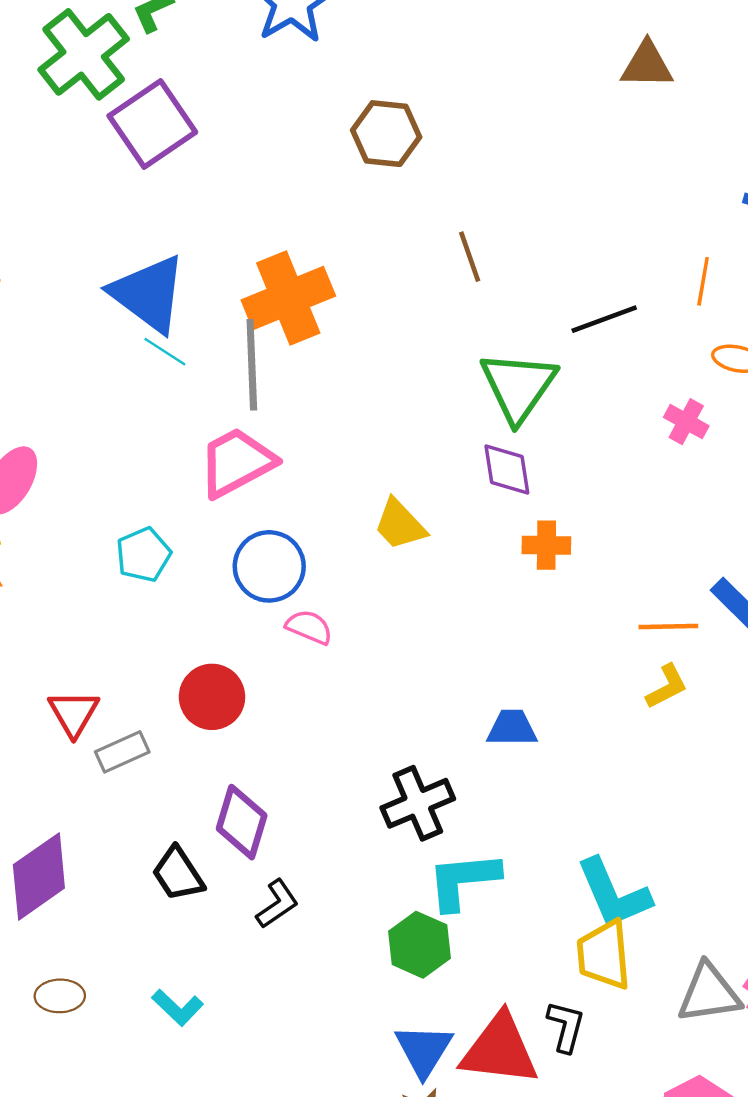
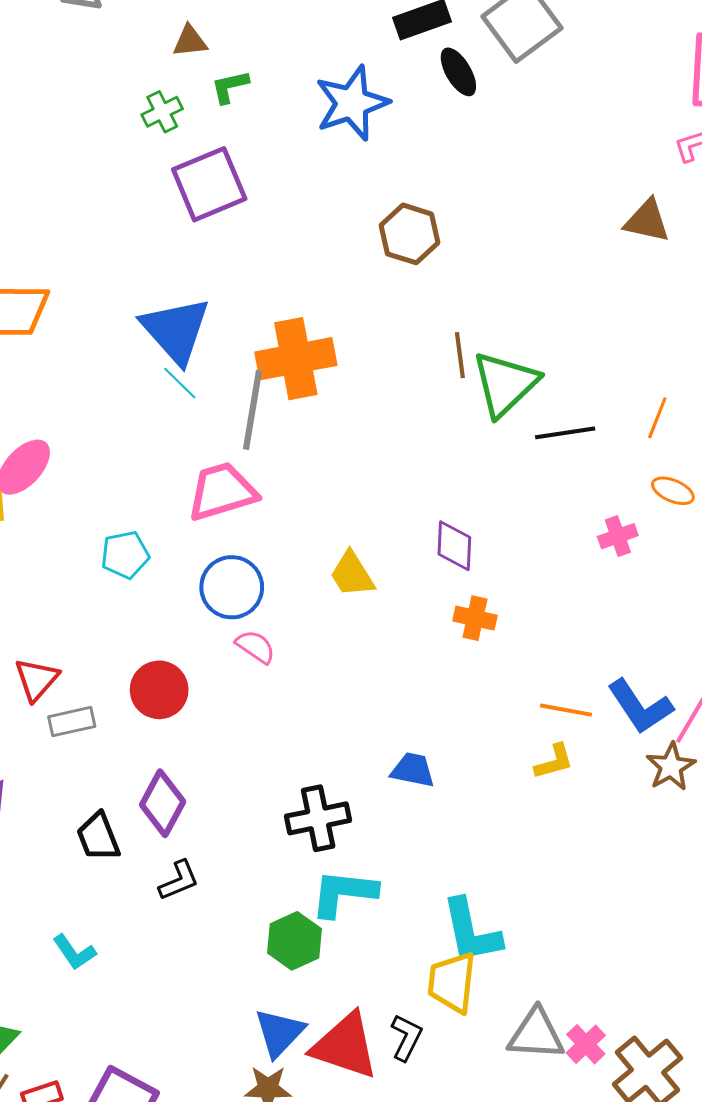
green cross: (84, 54) -> (162, 112), size x0.5
green triangle: (518, 386) -> (505, 384), moved
pink cross: (686, 422) -> (618, 536), turned 30

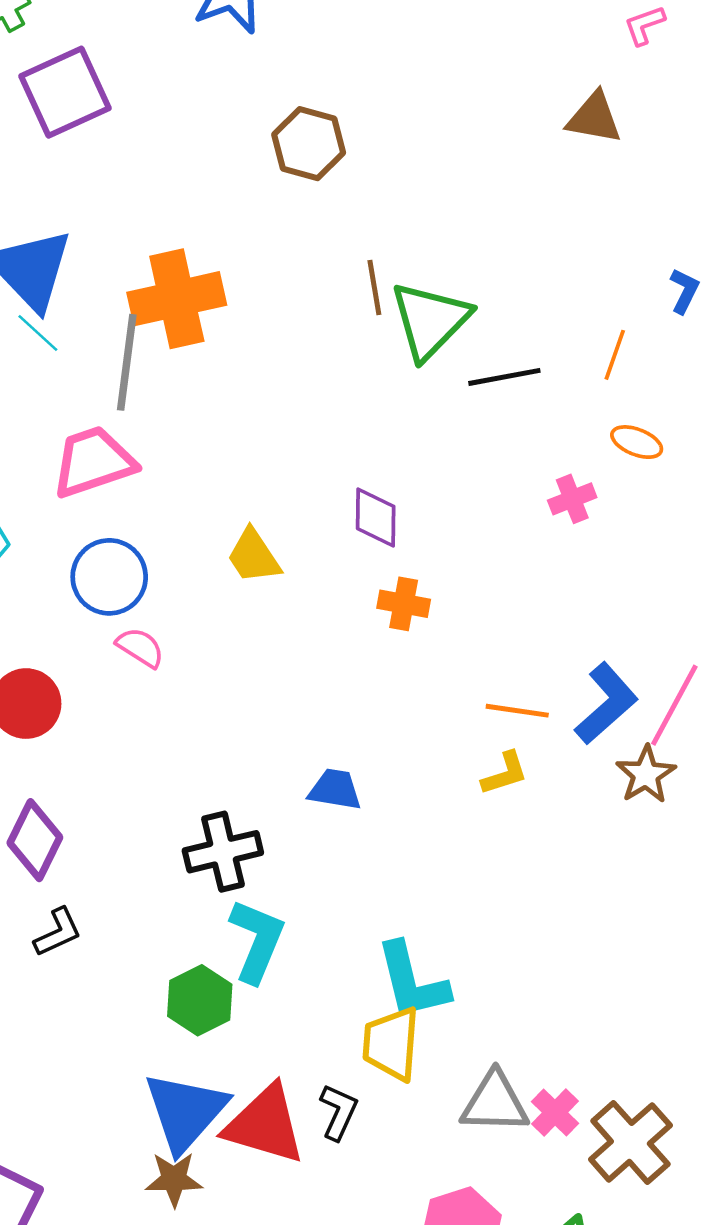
blue L-shape: (640, 707) -> (606, 704), turned -96
cyan L-shape: (344, 893) -> (257, 941), turned 108
blue triangle: (279, 1033) -> (185, 1112), size x1.4

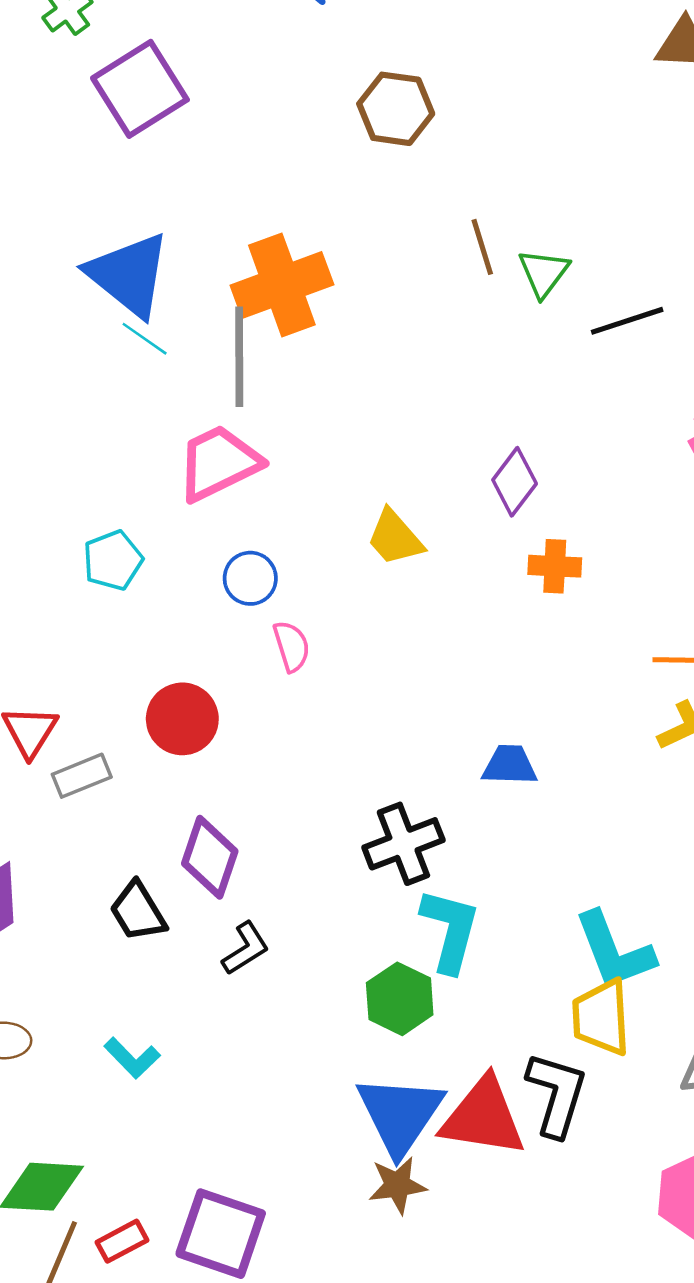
green triangle: (430, 320) -> (544, 273), size x0.6
purple diamond: (376, 517) -> (515, 482), turned 44
blue circle: (109, 577) -> (250, 578), size x0.7
pink semicircle: (140, 647) -> (292, 646), turned 48
black L-shape: (339, 1112) -> (557, 1094), size x1.5

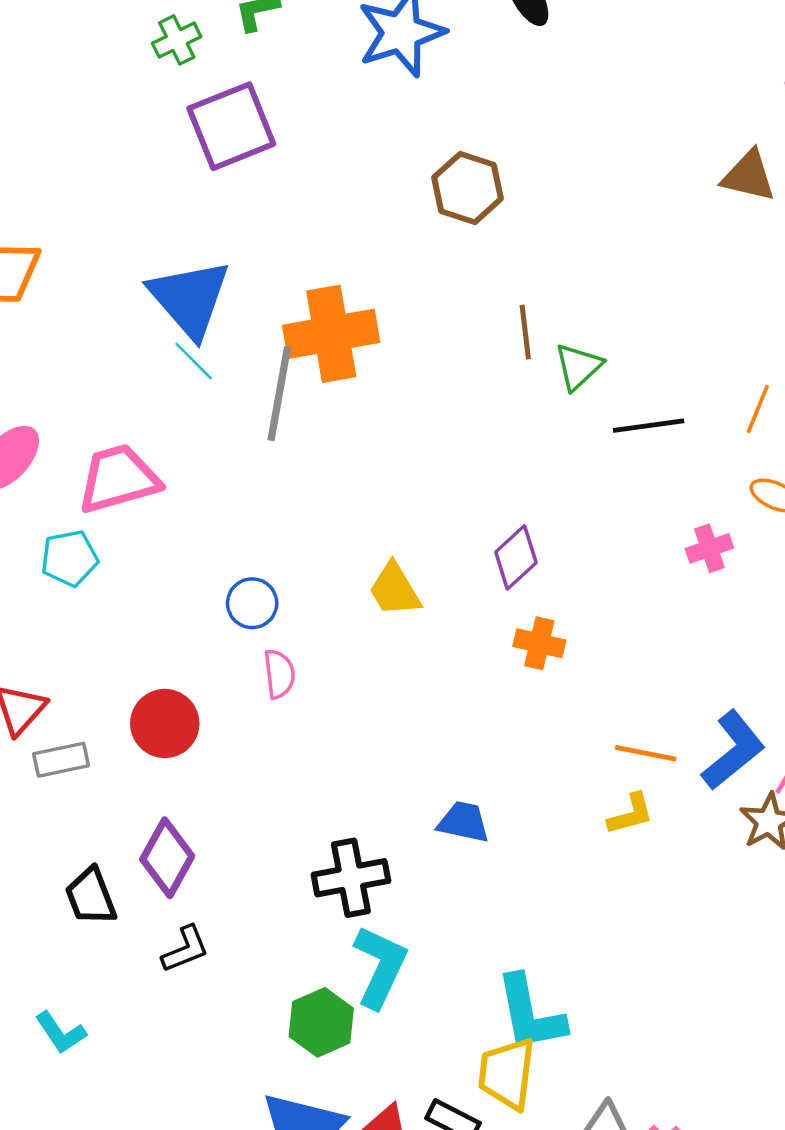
pink trapezoid: (219, 463) -> (118, 479), moved
cyan pentagon: (113, 560) -> (69, 558), moved

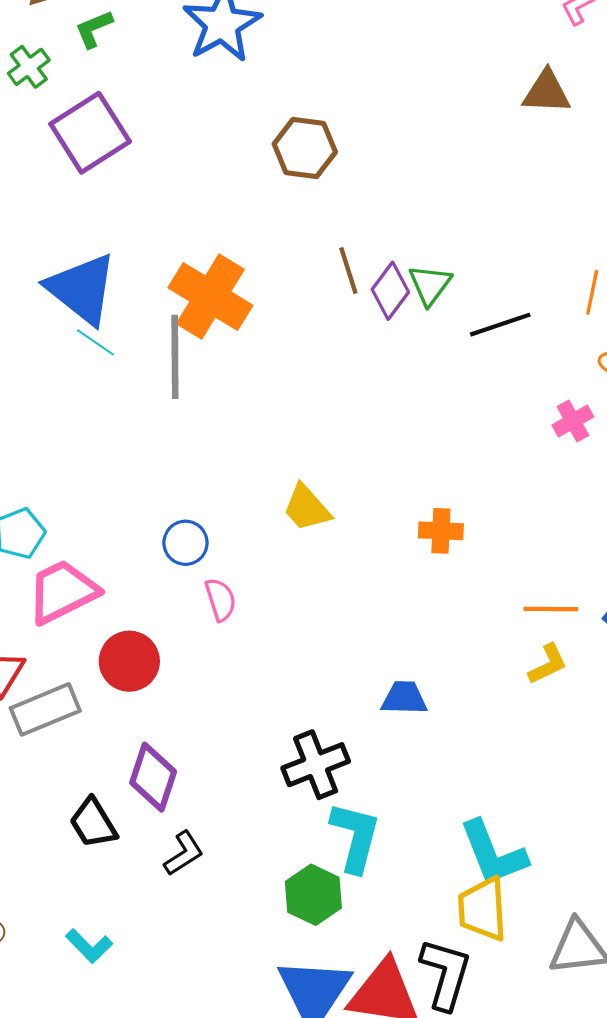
brown line: (525, 332) -> (348, 271), moved
orange cross: (331, 334) -> (210, 296), turned -38
pink trapezoid: (118, 479) -> (62, 592), moved
purple diamond: (516, 557) -> (390, 291), moved
gray rectangle: (61, 760) -> (45, 709), size x1.4

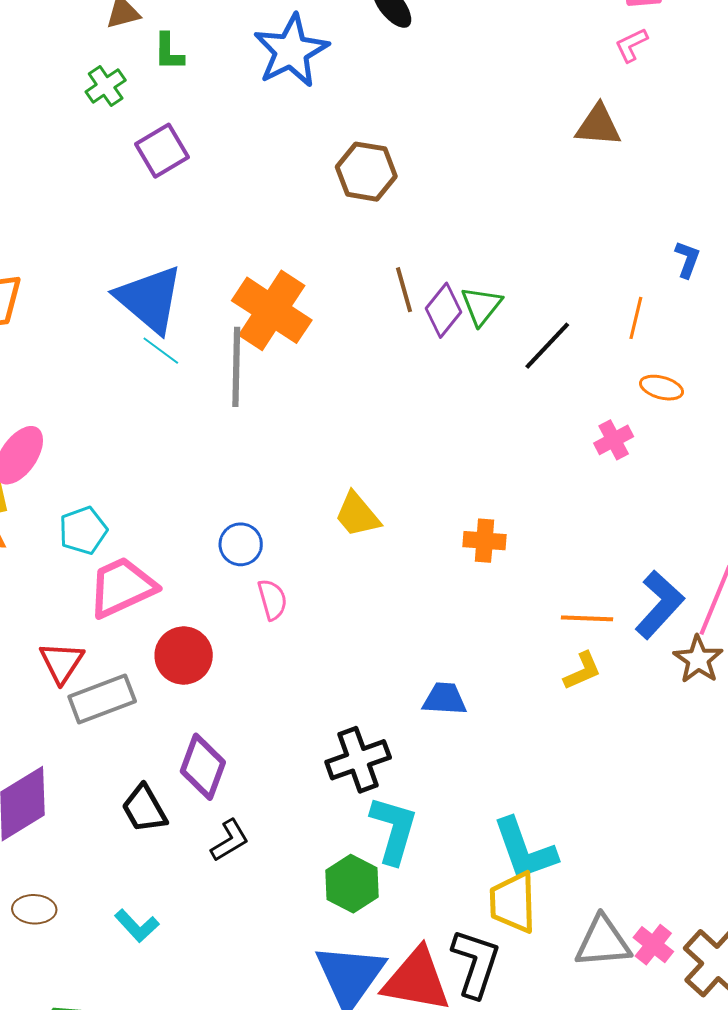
green L-shape: (94, 29) -> (169, 52), turned -69
purple square: (90, 133) -> (162, 151), size x0.7
black line: (500, 325) -> (547, 346), turned -30

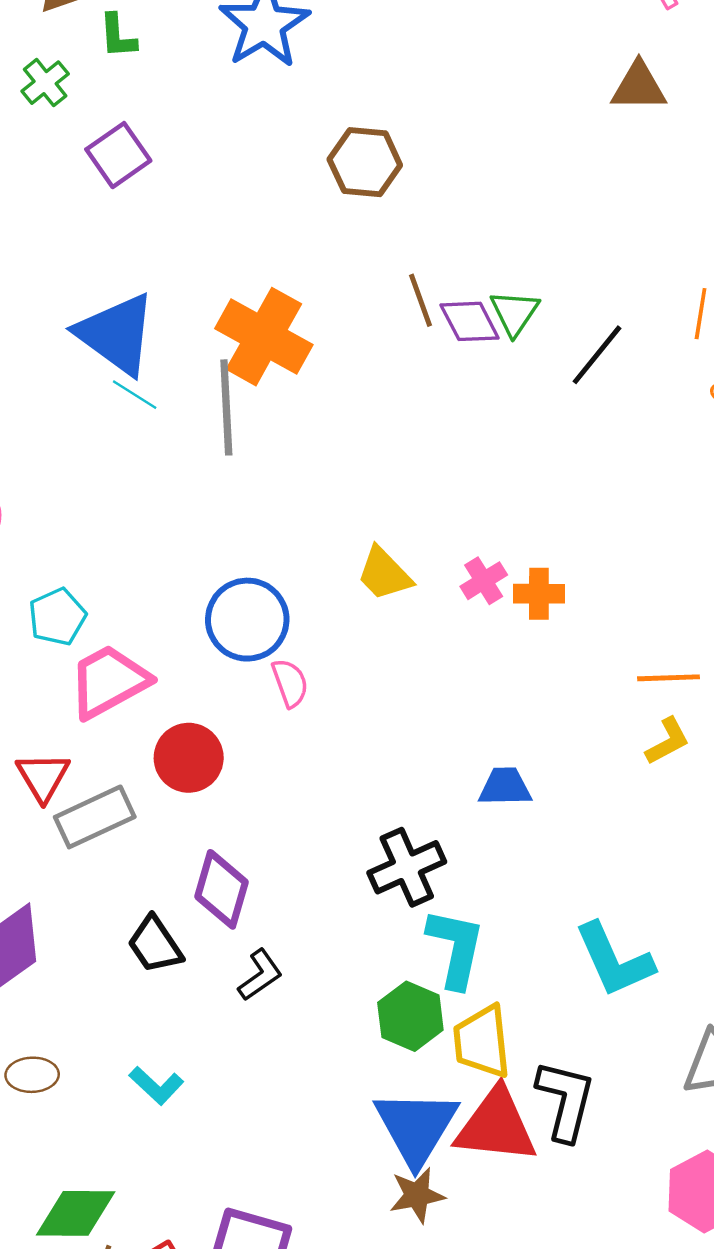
purple diamond: (444, 310) -> (470, 321), turned -62
pink cross: (614, 440) -> (484, 581), moved
blue circle: (241, 544) -> (247, 620), size x1.6
yellow trapezoid: (513, 902) -> (482, 1042), moved

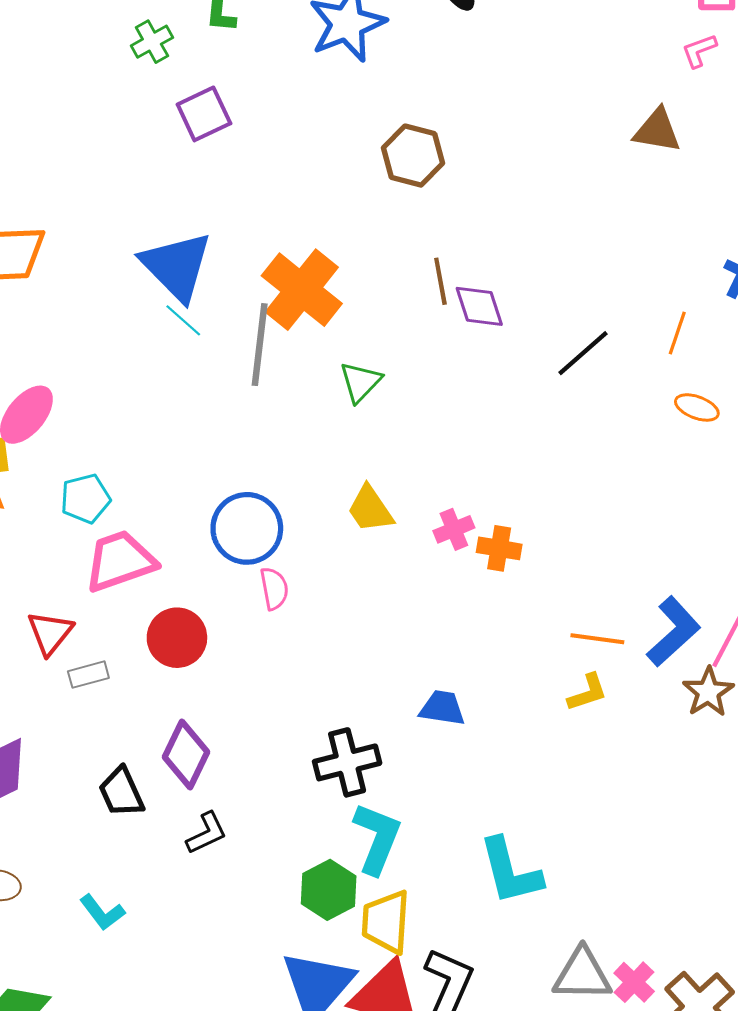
green triangle: (515, 313) -> (360, 382), moved
gray rectangle: (95, 817) -> (88, 675), size x0.6

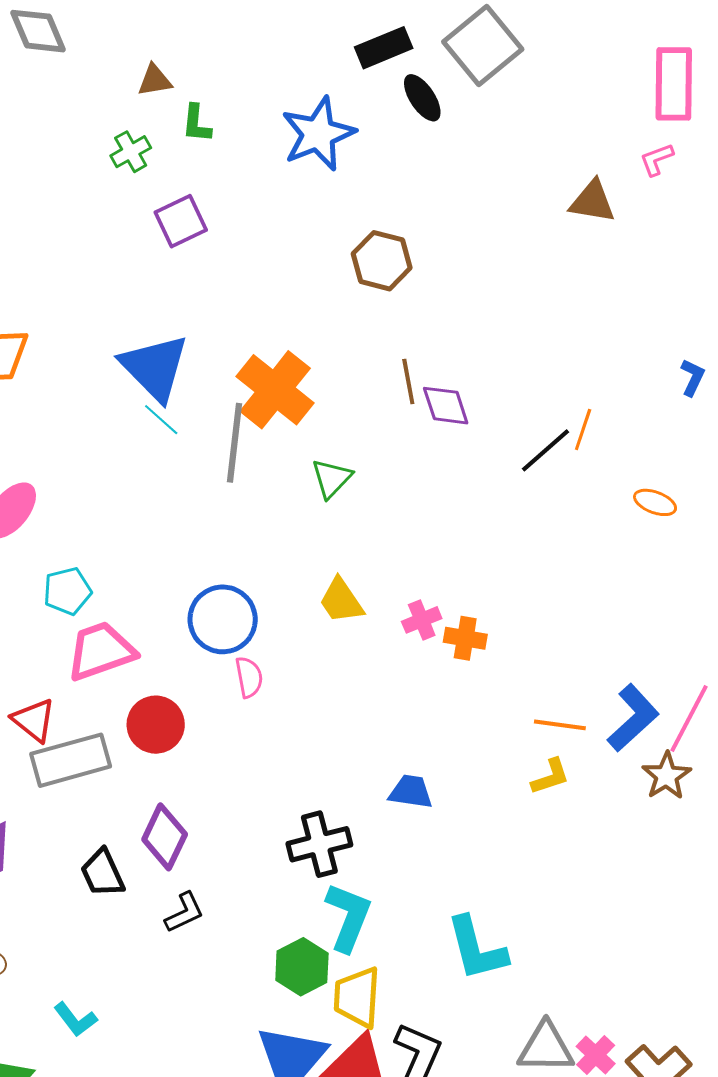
brown triangle: (657, 131) -> (592, 202), moved
orange line: (677, 333) -> (583, 429), moved
red triangle: (50, 633) -> (34, 720), turned -30
gray rectangle: (88, 675) -> (71, 760), size x2.0
cyan L-shape: (102, 912) -> (75, 1019), moved

